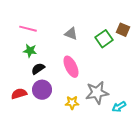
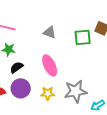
green square: (104, 39) -> (83, 37), turned 30
yellow star: (72, 103) -> (48, 93), moved

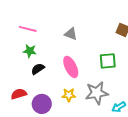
green square: (83, 37) -> (108, 61), moved
purple circle: (21, 88) -> (42, 104), moved

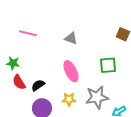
green star: (30, 51) -> (13, 63), moved
black semicircle: (38, 69) -> (38, 85), moved
red semicircle: (19, 94) -> (19, 82), moved, turned -105

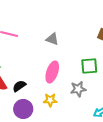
pink ellipse: (71, 71) -> (52, 72), turned 45
gray star: (97, 97) -> (78, 89), moved, size x0.7

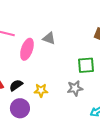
pink ellipse: (52, 72) -> (27, 49), moved
yellow star: (50, 100) -> (41, 90), moved

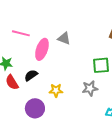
black semicircle: (16, 85) -> (31, 75), moved

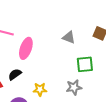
gray triangle: (64, 38) -> (69, 37), moved

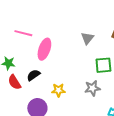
gray triangle: (69, 37) -> (87, 38), turned 48

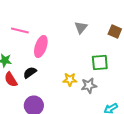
gray triangle: (87, 38) -> (81, 28), moved
yellow star: (58, 90) -> (70, 80), moved

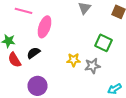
green square: (100, 62) -> (104, 43), turned 30

